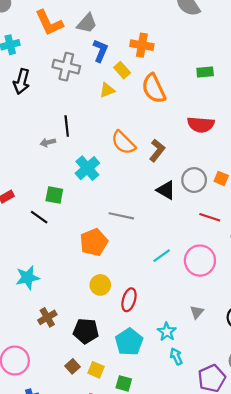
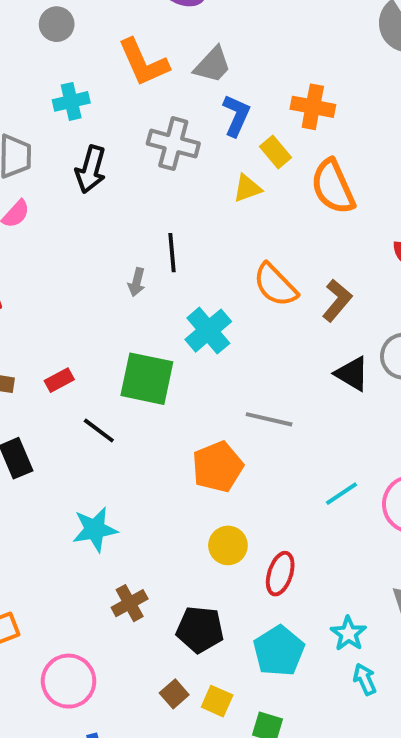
gray arrow: (48, 142) -> (137, 282), turned -64
green square: (54, 195) -> (147, 379), size x1.6
black line: (39, 217) -> (99, 431), moved

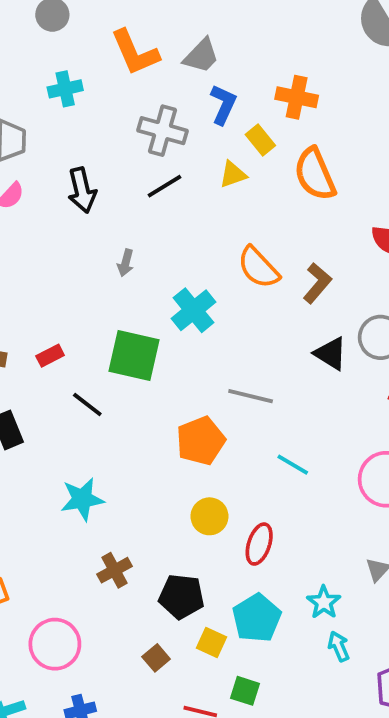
black arrow: (91, 169) -> (82, 190), moved, turned -30
black line: (172, 253) -> (165, 186), moved, turned 63
cyan line: (341, 494) -> (293, 465), moved, turned 64
yellow square: (217, 701) -> (212, 642), moved

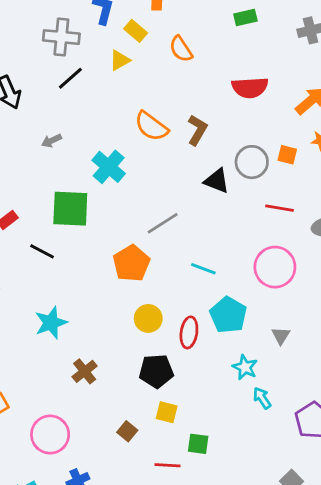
orange semicircle: (315, 174) -> (181, 49), size x0.7
gray arrow: (126, 263) -> (52, 141), turned 60
gray line: (251, 396) -> (163, 223), turned -36
black pentagon: (181, 596) -> (156, 371), moved
cyan pentagon: (257, 618) -> (228, 315), moved

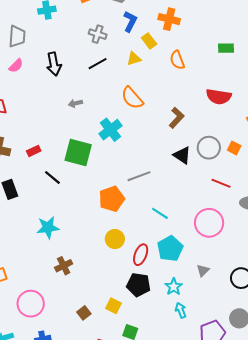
gray cross: (61, 37) -> (98, 34), size x0.7
orange semicircle: (151, 126) -> (132, 98), moved
black pentagon: (156, 371) -> (138, 285), moved

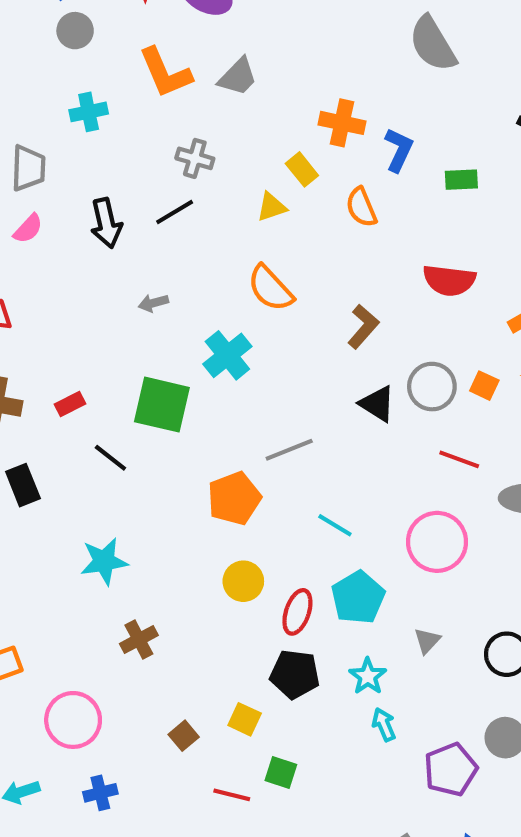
blue L-shape: (130, 21) -> (399, 150), moved
black line: (98, 64) -> (175, 212), moved

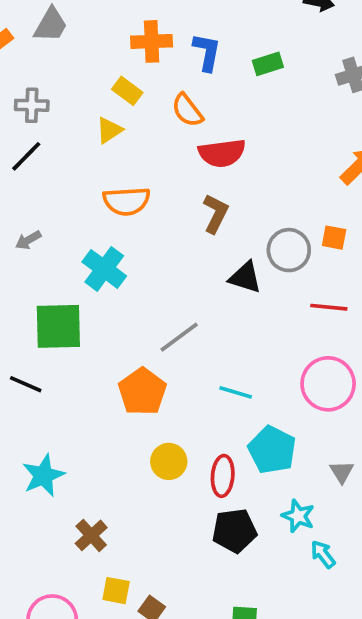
red semicircle: (449, 280) -> (222, 153), moved
orange semicircle: (270, 288) -> (127, 201), turned -36
yellow square: (245, 719) -> (116, 591), moved

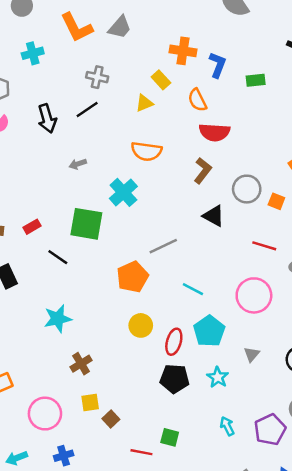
gray circle: (289, 250) -> (247, 189), moved
cyan arrow: (323, 554) -> (227, 426), moved
yellow square: (116, 591) -> (90, 403), turned -30

